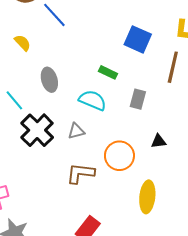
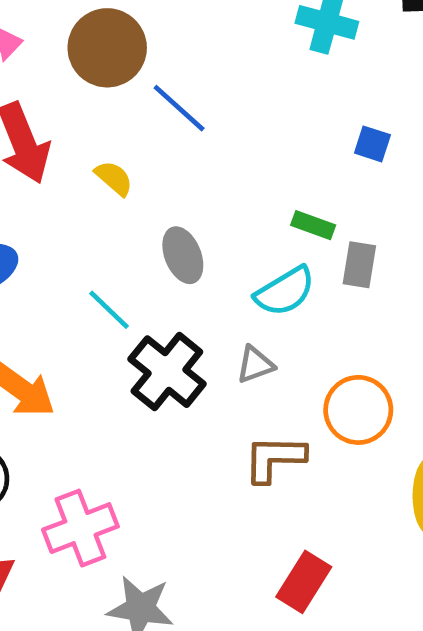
blue square: (138, 39) -> (372, 144), size x0.6
gray rectangle: (138, 99) -> (359, 265), moved
cyan semicircle: (93, 100) -> (285, 291), turned 132

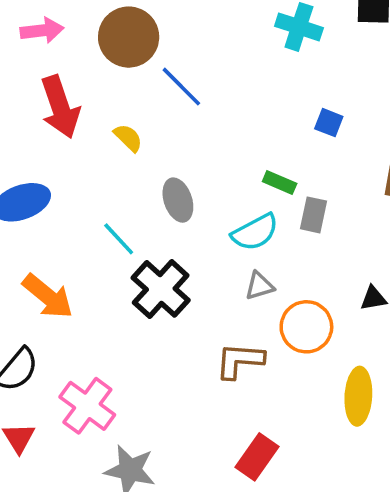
gray triangle: (255, 365) -> (259, 286), moved
pink cross: (80, 528) -> (87, 406), turned -36

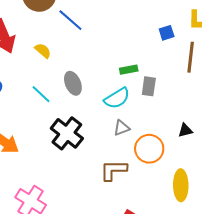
blue square: (329, 123) -> (167, 33), moved, turned -35
green rectangle: (280, 182) -> (129, 70), turned -30
cyan line: (119, 239) -> (41, 94), moved

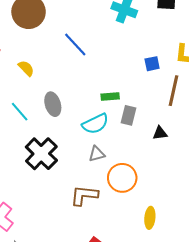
blue line: (70, 20) -> (75, 45), moved
black triangle: (185, 130) -> (160, 133), moved
yellow ellipse: (181, 185) -> (150, 218), size x0.7

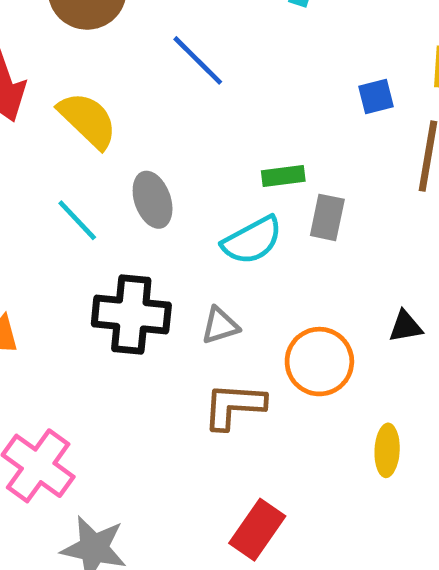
yellow semicircle: (26, 68) -> (88, 120), size x1.6
black triangle: (160, 133) -> (405, 326), moved
black cross: (41, 154) -> (131, 314), turned -36
gray triangle: (97, 154) -> (220, 326), moved

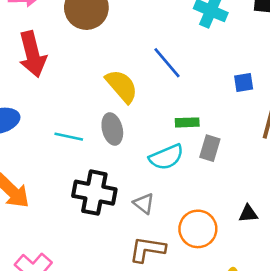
blue line: (198, 60) -> (167, 63), moved
yellow semicircle: (88, 120) -> (122, 86), moved
cyan line: (77, 220) -> (69, 137), turned -40
gray triangle: (220, 326) -> (144, 203), turned 50

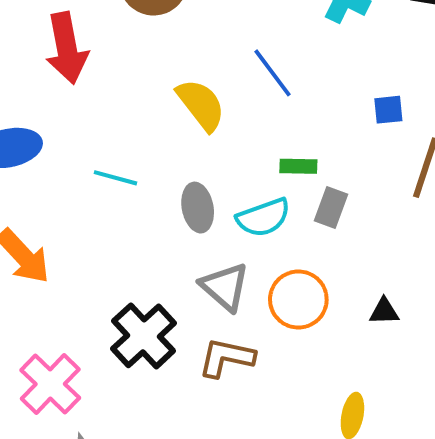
gray ellipse: (112, 129) -> (198, 208), moved
black cross: (94, 193) -> (144, 336), moved, turned 33
gray triangle: (144, 203) -> (225, 287), size x1.5
orange circle: (198, 229) -> (298, 300), moved

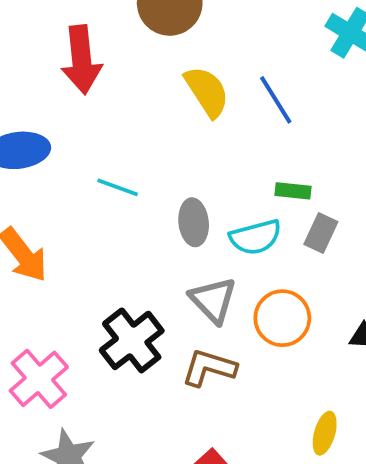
yellow semicircle: (201, 105) -> (207, 92), moved

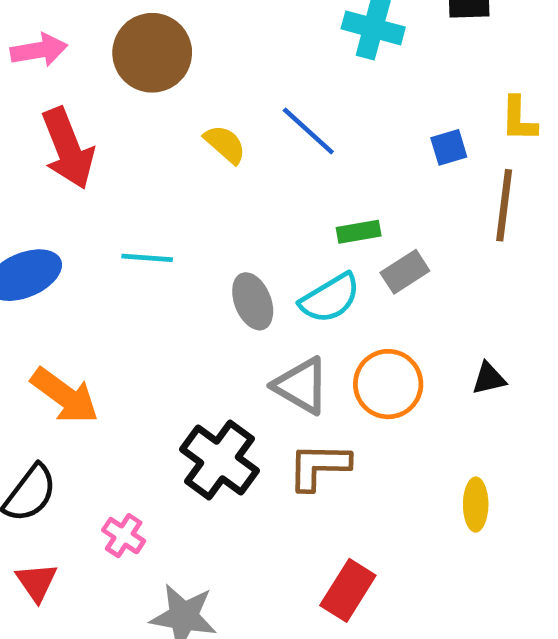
yellow semicircle: (207, 92) -> (225, 144), size x0.7
cyan line: (118, 187) -> (147, 258), moved
gray rectangle: (321, 233) -> (405, 272), turned 48
pink cross: (39, 379) -> (124, 536), size x0.6

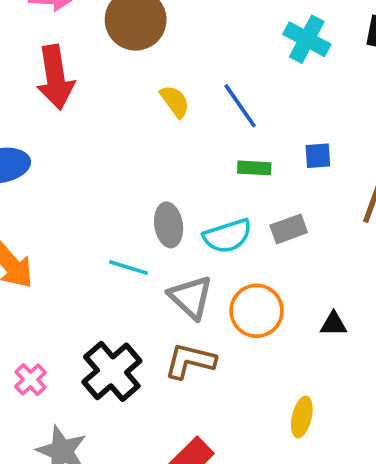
blue square: (449, 147) -> (318, 156), moved
green rectangle: (359, 232) -> (254, 168), moved
cyan line: (147, 258) -> (129, 267), moved
black cross: (219, 460) -> (112, 371), moved

